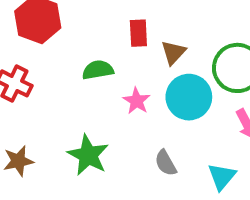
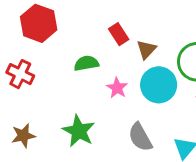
red rectangle: (138, 33) -> (119, 34), turned -30
gray semicircle: (166, 163) -> (140, 137), size x1.4

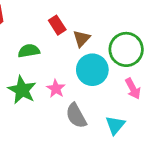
pink star: (117, 88) -> (56, 89), moved
green star: (79, 131) -> (22, 90), moved

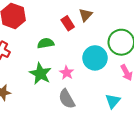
brown triangle: (82, 39) -> (86, 15), moved
gray semicircle: (76, 116) -> (67, 99), moved

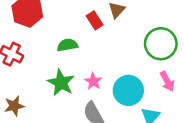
cyan circle: (95, 58) -> (128, 90), moved

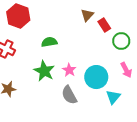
red rectangle: (95, 20) -> (104, 25), moved
green circle: (161, 44) -> (121, 41), size x0.7

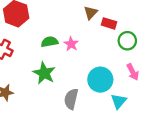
red rectangle: (104, 25) -> (109, 23), turned -40
pink star: (69, 70) -> (71, 44), moved
gray semicircle: (69, 95) -> (71, 99), turned 42

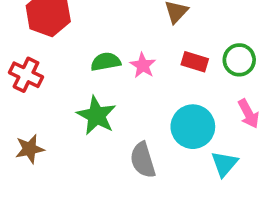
red rectangle: (109, 23) -> (195, 62), moved
gray semicircle: (71, 99) -> (143, 160), turned -30

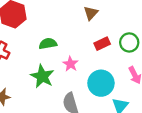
red rectangle: (195, 62) -> (102, 44), turned -42
pink star: (143, 65) -> (70, 64), moved

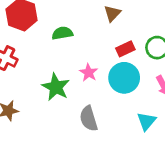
green semicircle: (48, 44) -> (62, 33), moved
cyan circle: (101, 83) -> (124, 78), moved

